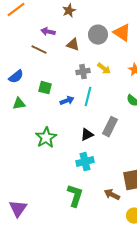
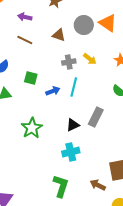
purple arrow: (48, 32) -> (25, 17), moved

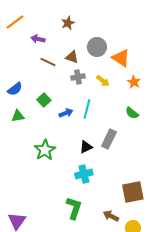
orange triangle: (108, 23) -> (121, 58), moved
brown line: (25, 40) -> (48, 62), moved
gray cross: (69, 62) -> (78, 77), moved
green square: (31, 78) -> (44, 100), turned 32
brown arrow: (98, 185) -> (111, 216), moved

